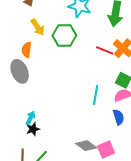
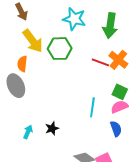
yellow arrow: (38, 27) -> (33, 41), size x1.4
black star: (33, 129) -> (52, 128), moved

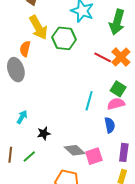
black star: (52, 128) -> (44, 133), moved

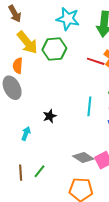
black star: (44, 133) -> (50, 116), moved

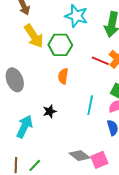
orange semicircle: (18, 66) -> (63, 76), moved
cyan arrow: (26, 134) -> (24, 127), size x1.6

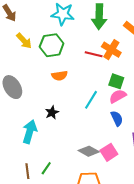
yellow arrow: (34, 36) -> (24, 41), size x0.7
orange semicircle: (63, 76) -> (60, 76), turned -98
cyan line: (90, 105) -> (91, 100), turned 30

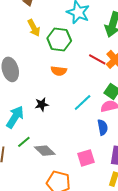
gray diamond: (89, 151) -> (45, 151), moved
green line: (46, 168) -> (24, 142), moved

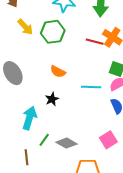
orange semicircle: (59, 71) -> (58, 72), moved, turned 35
cyan line: (83, 102) -> (91, 87), turned 60

